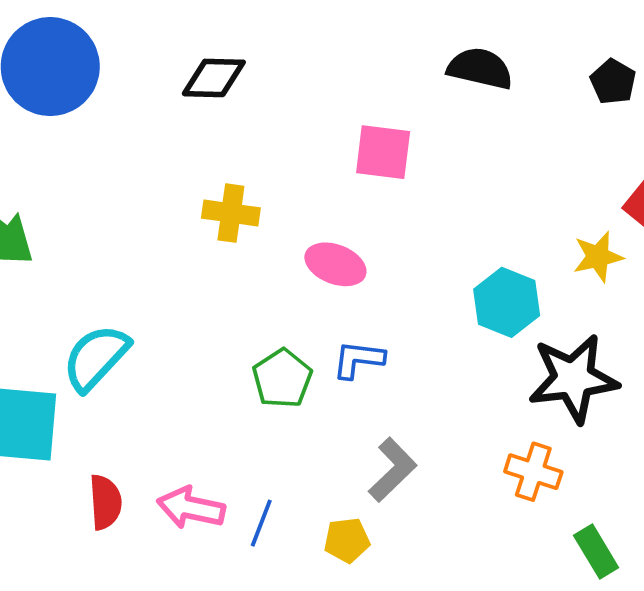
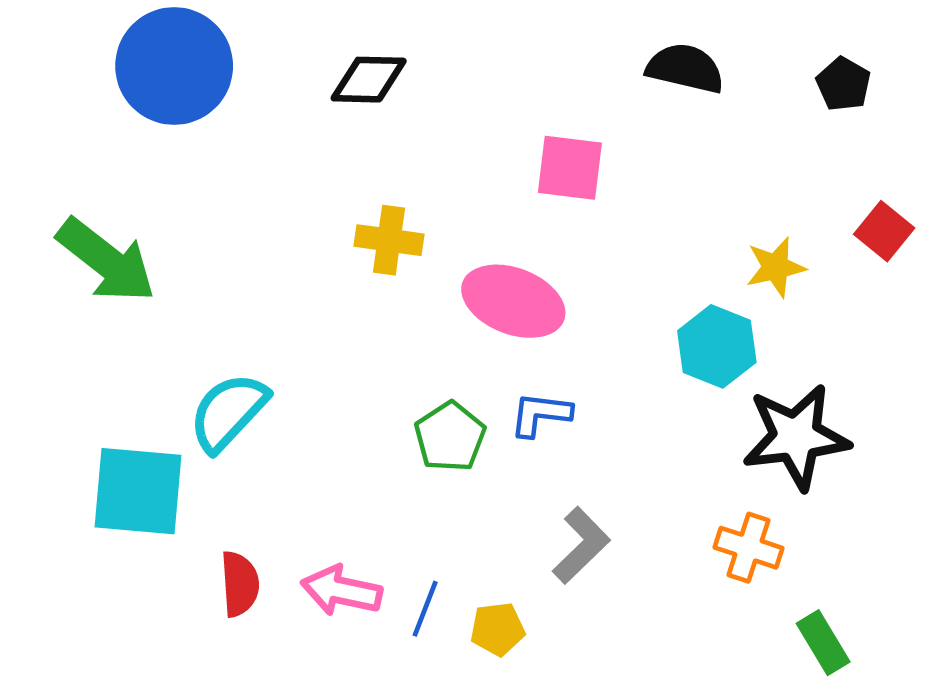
yellow star: (598, 257) -> (776, 267), moved
pink ellipse: (335, 264) -> (513, 301), size x1.4
yellow pentagon: (347, 540) -> (497, 629), moved

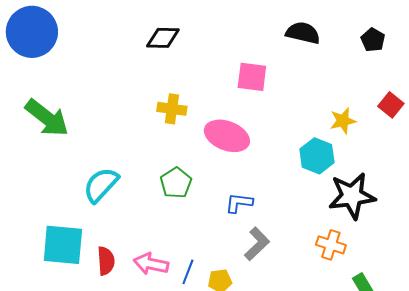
blue circle: (174, 66) -> (32, 32), moved
blue L-shape: (540, 414) -> (239, 203), moved
green pentagon: (450, 437) -> (176, 183), moved
cyan square: (138, 491) -> (63, 245), moved

